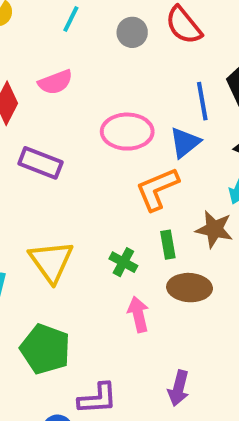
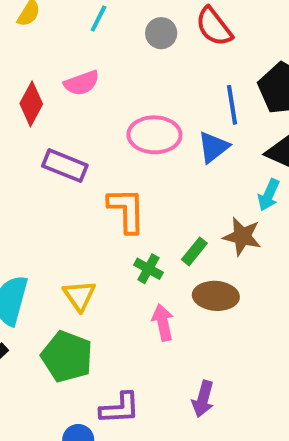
orange L-shape: (157, 189) -> (126, 210), moved, turned 111
green rectangle: (168, 245) -> (194, 251), turned 48
yellow triangle: (51, 262) -> (79, 296), moved, size x0.7

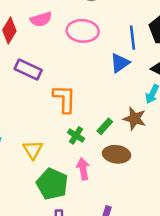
pink ellipse: (154, 135) -> (83, 31), moved
green pentagon: (67, 357) -> (52, 184), moved

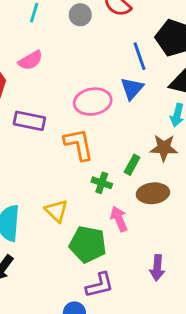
pink ellipse: (83, 31) -> (93, 102), moved

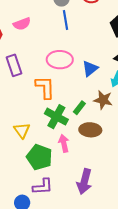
blue line: (140, 56) -> (66, 20), moved
blue triangle: (132, 88) -> (90, 69), moved
purple rectangle: (29, 121) -> (14, 65), turned 50
green cross: (102, 183) -> (56, 117), size x1.6
purple arrow: (157, 268) -> (84, 181), size x1.4

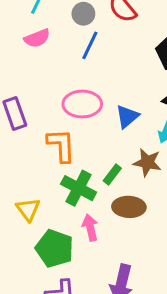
blue line: (66, 20) -> (90, 45), turned 36
pink semicircle: (22, 24) -> (37, 38), moved

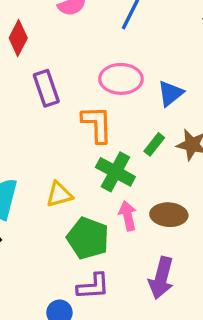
green rectangle: (112, 175) -> (154, 144), moved
brown ellipse: (129, 207) -> (169, 215), moved
yellow triangle: (28, 209) -> (59, 194), turned 50

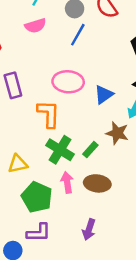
green rectangle: (154, 144) -> (90, 150), moved
purple arrow: (161, 278) -> (89, 230), size x0.7

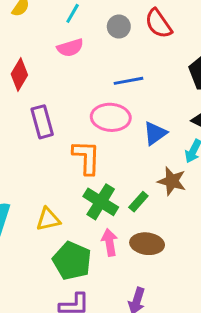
blue line: (78, 35) -> (128, 81), moved, turned 50

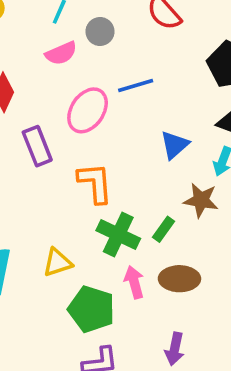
gray circle: (119, 27) -> (100, 32), moved
pink ellipse: (111, 117) -> (88, 110), moved, turned -54

